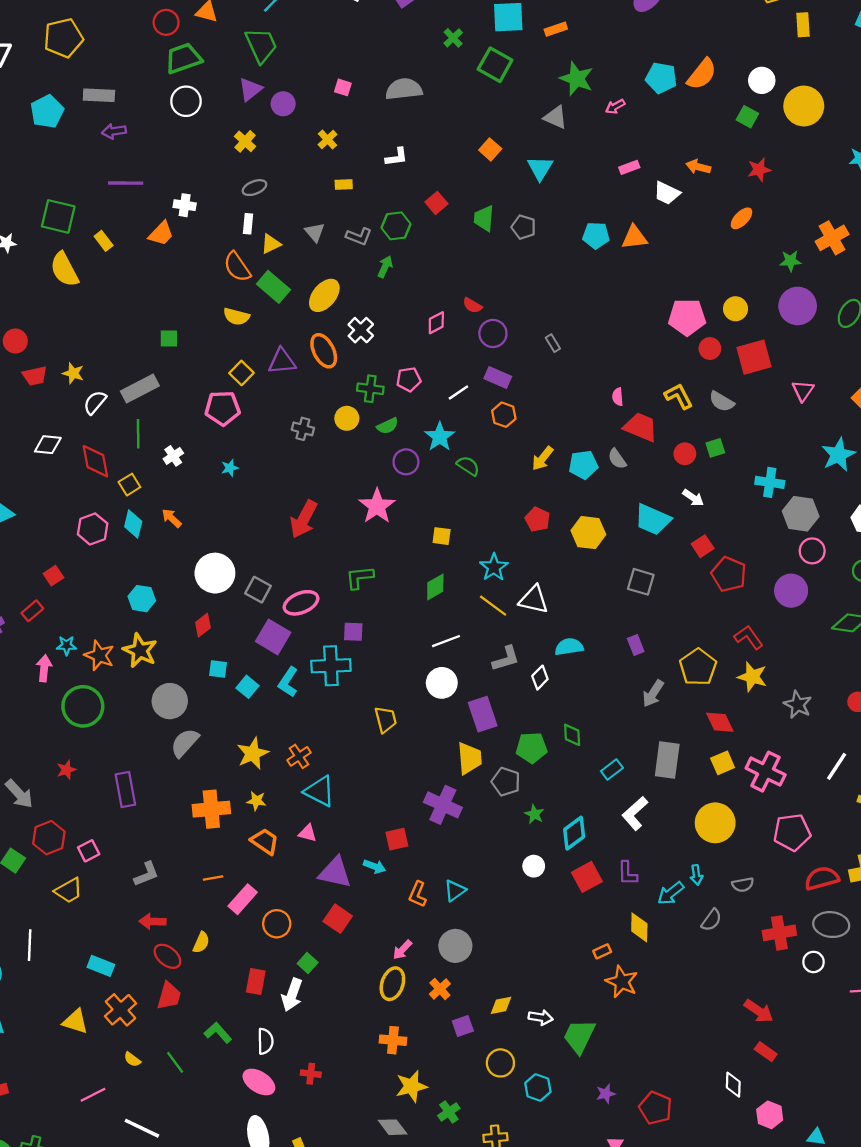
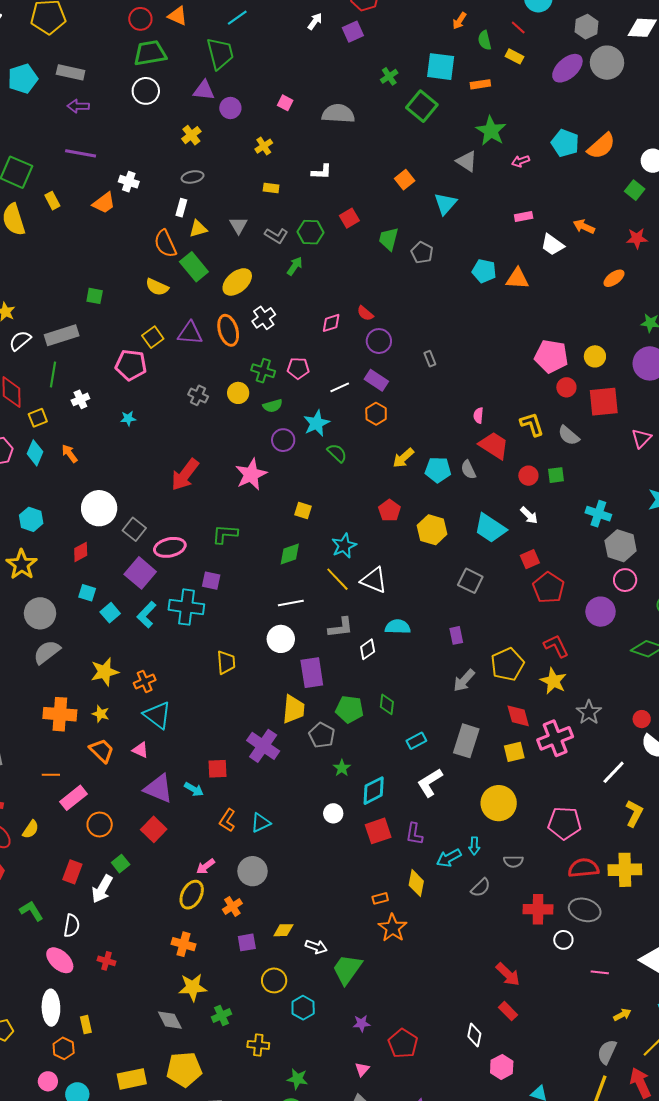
purple triangle: (250, 89) -> (204, 90), turned 35
pink cross: (766, 772) -> (555, 738), moved, turned 32

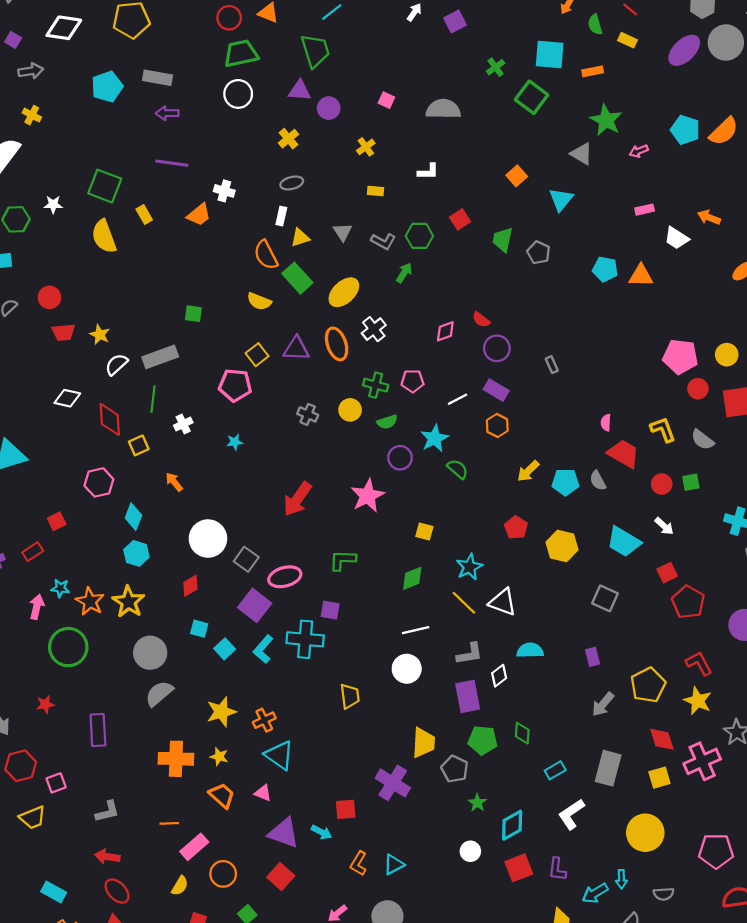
cyan diamond: (35, 453) -> (133, 517), moved
purple rectangle: (312, 673) -> (468, 696), moved
yellow semicircle: (31, 829) -> (180, 886), moved

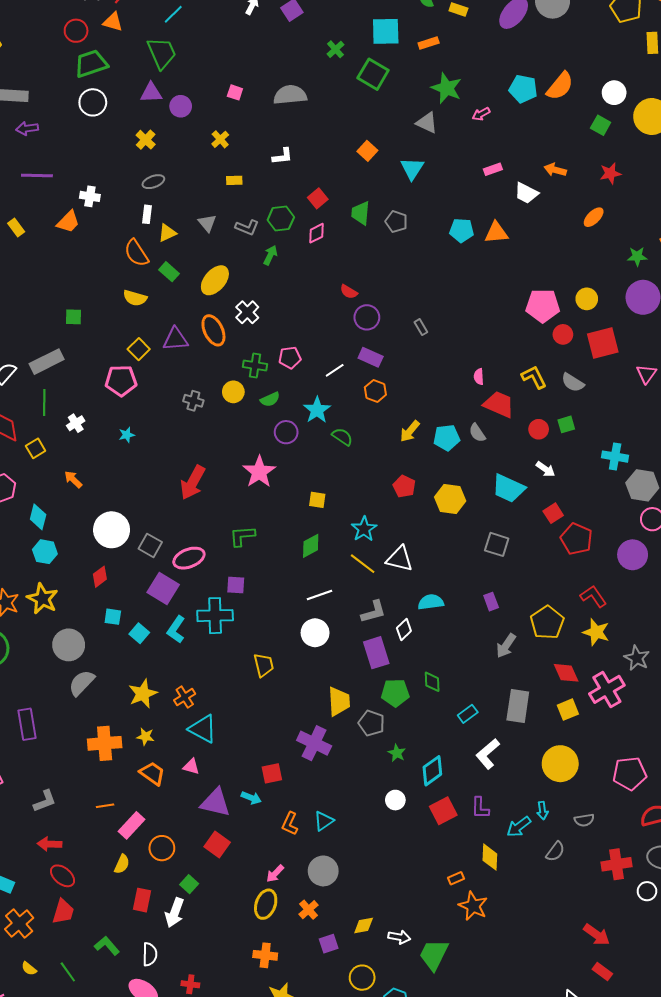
green rectangle: (297, 278) -> (169, 272), size x0.7
pink diamond: (445, 331) -> (316, 233), moved

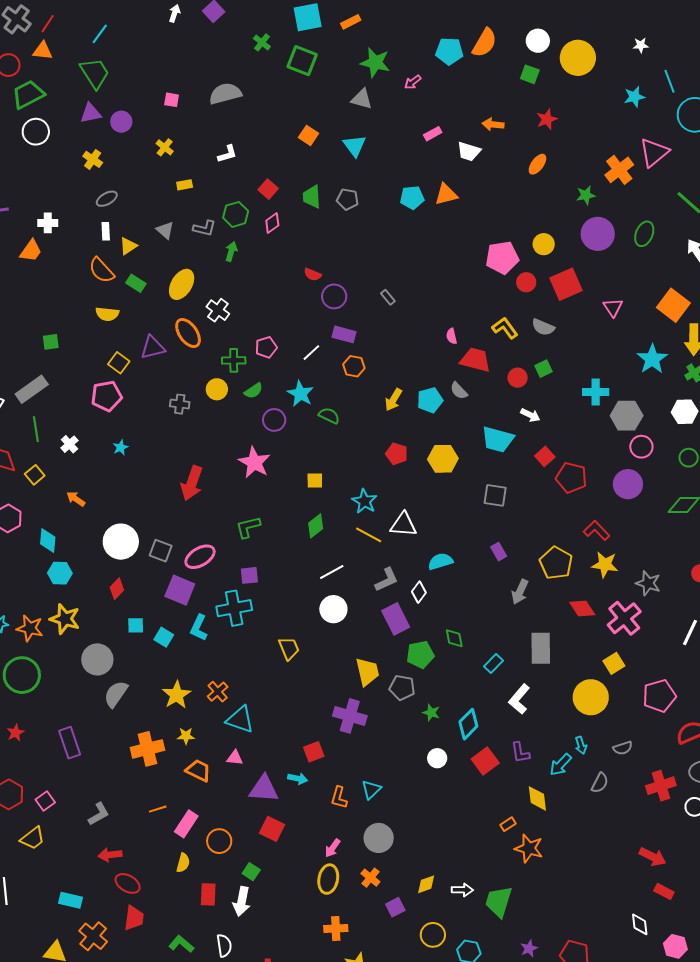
yellow square: (568, 710) -> (614, 663), moved

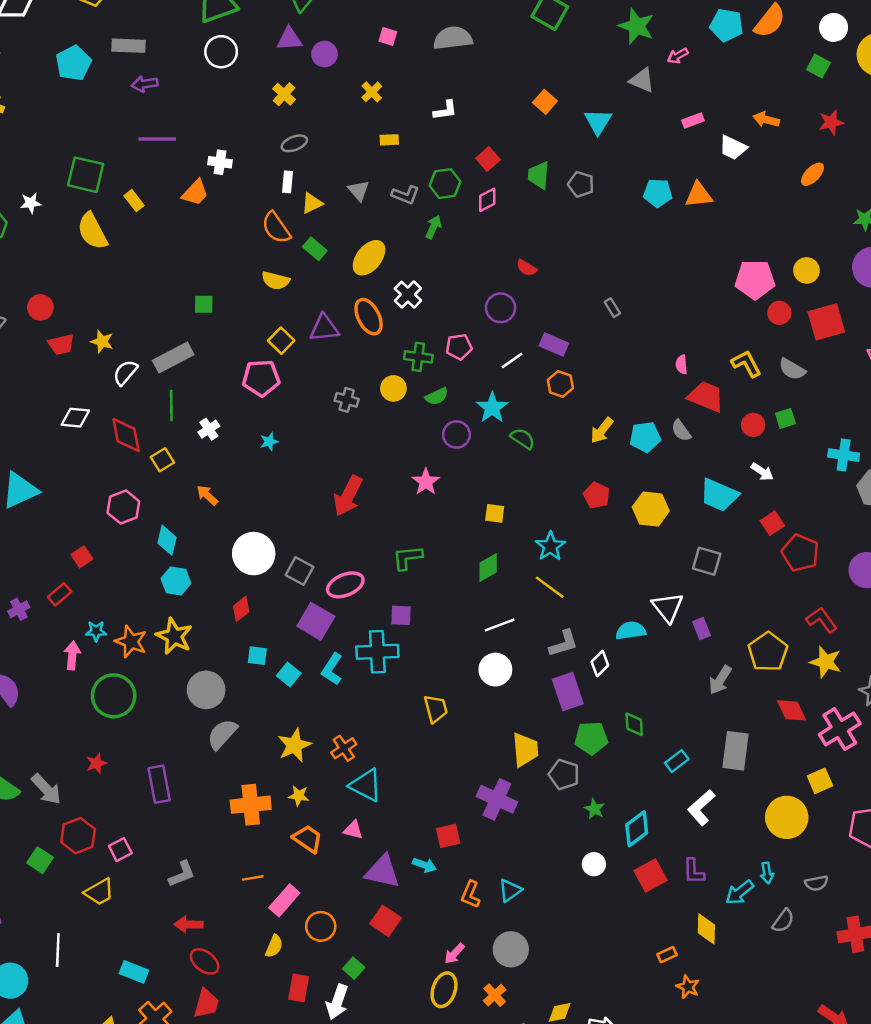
gray triangle: (362, 99) -> (642, 80), moved
purple circle: (334, 296) -> (501, 308), moved
pink star: (254, 462) -> (426, 482), size x0.7
white triangle: (403, 525) -> (668, 607), moved, turned 40
orange star: (529, 848) -> (688, 987), size x0.7

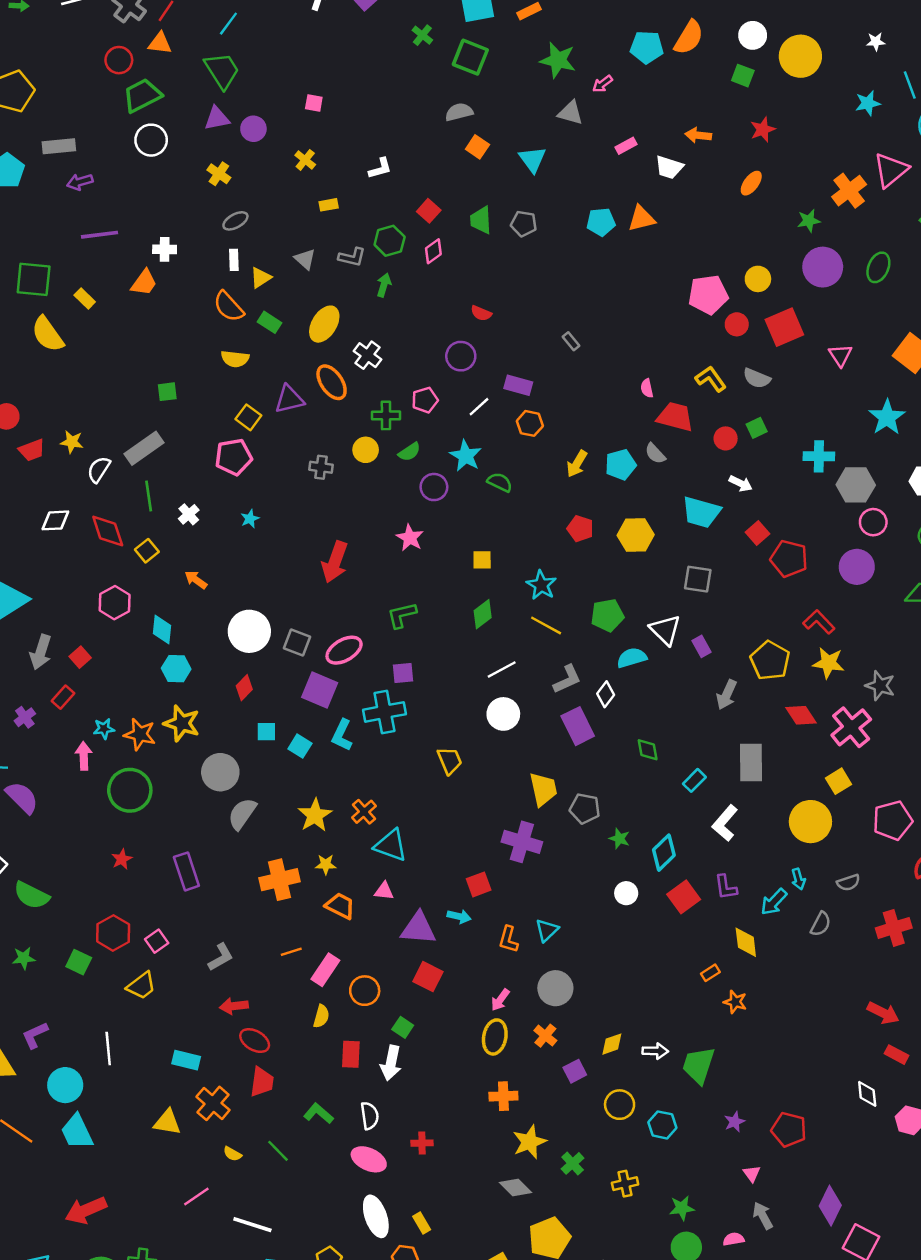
gray semicircle: (453, 38) -> (459, 112), moved, size x0.7
green pentagon: (591, 738) -> (607, 615), moved
gray arrow: (46, 789) -> (41, 652), moved, turned 68

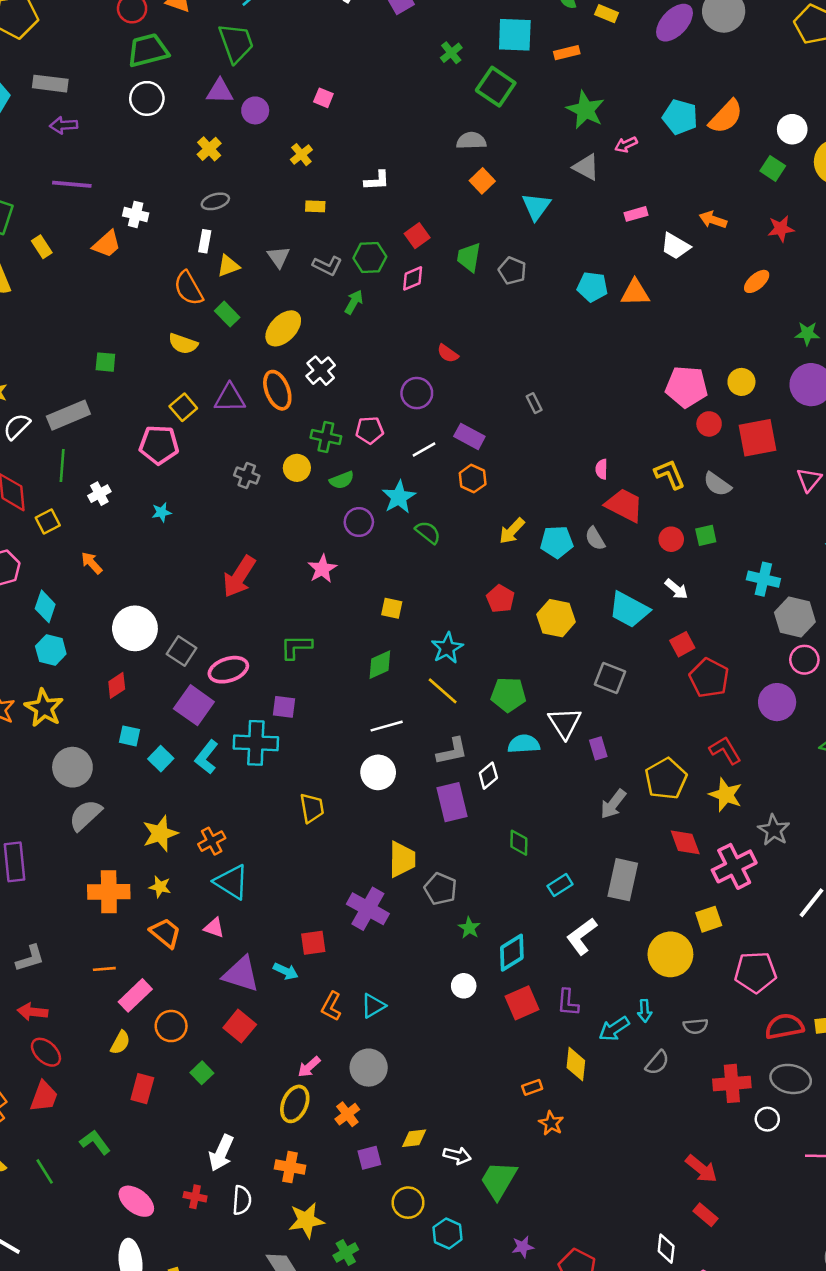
white arrow: (391, 1063) -> (221, 1153), moved
white semicircle: (370, 1116) -> (242, 1200), moved

